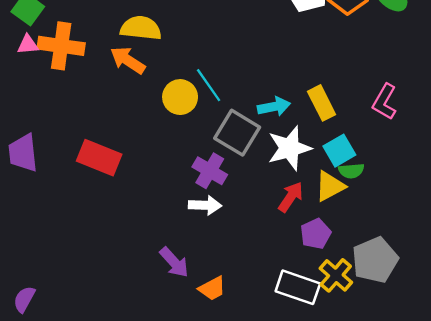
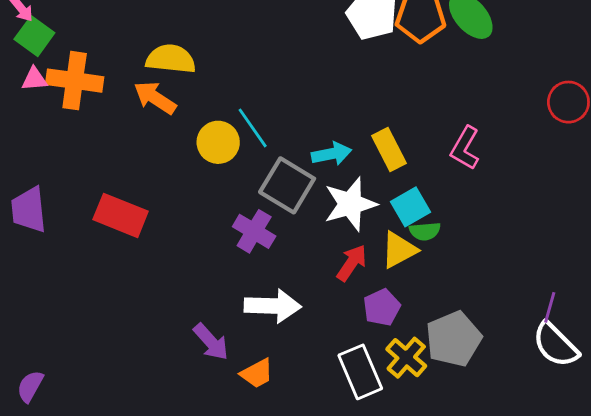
white arrow: (205, 205) -> (273, 306), moved, size x1.4
white rectangle: (298, 287) -> (360, 372), turned 48

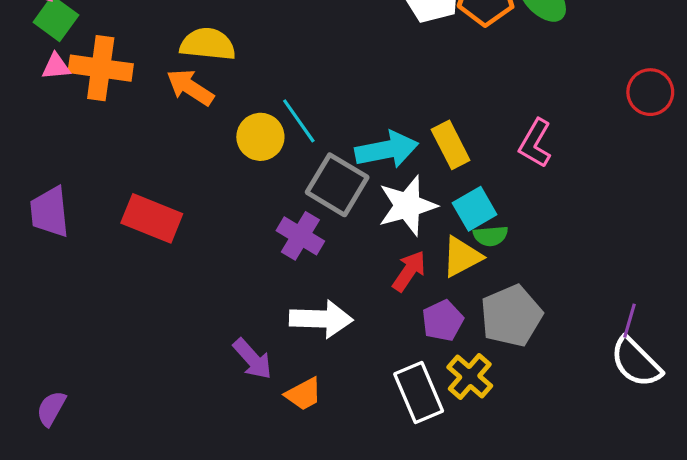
cyan arrow: (332, 154) -> (387, 150), size x1.4
gray pentagon: (454, 339) -> (511, 316), moved

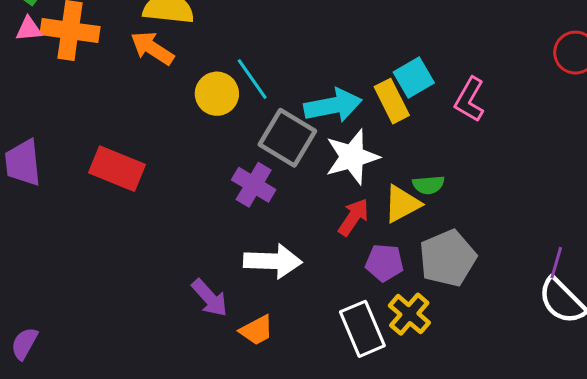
cyan square: (475, 209) -> (414, 78), moved
purple pentagon: (443, 321) -> (384, 263), turned 30

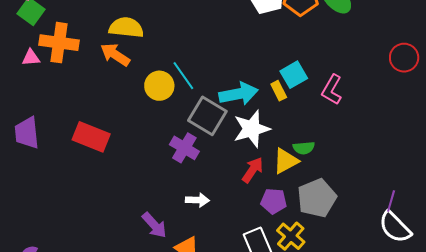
pink triangle: (29, 29) -> (31, 58), moved
yellow rectangle: (392, 101) -> (279, 91), size x0.7
white arrow: (273, 261) -> (197, 200), size x0.6

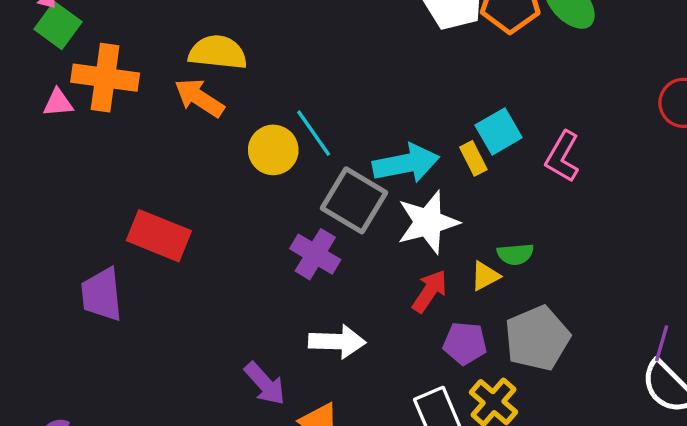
purple trapezoid: (27, 133) -> (102, 295), moved
yellow triangle: (286, 161) -> (485, 276), size x0.7
white arrow: (197, 200) -> (337, 342), size x1.4

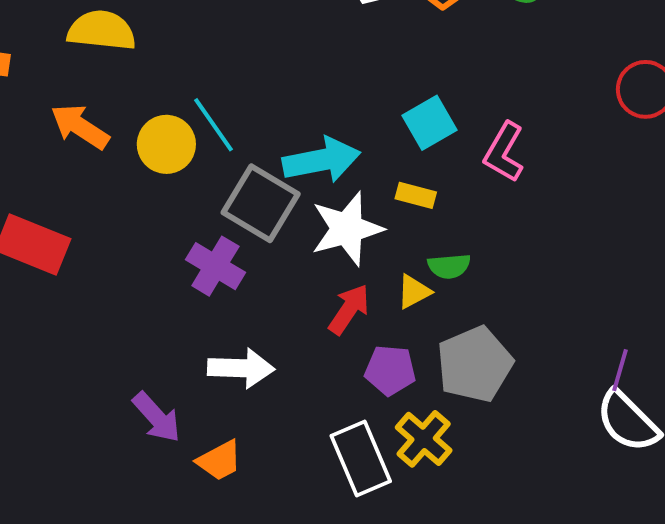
orange arrow: (199, 98) -> (80, 127), moved
yellow rectangle: (473, 158) -> (416, 195), moved, turned -48

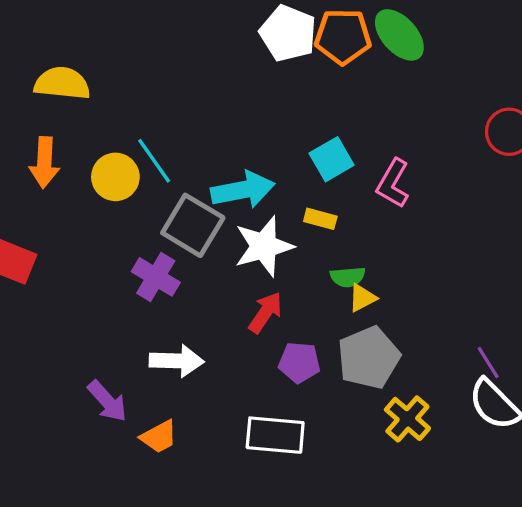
orange arrow: (80, 127) -> (44, 162), turned -120
yellow triangle: (414, 292) -> (362, 298), moved
purple line: (620, 370) -> (488, 362), turned -48
yellow cross: (424, 439) -> (407, 419), moved
white rectangle: (361, 459) -> (275, 435), turned -62

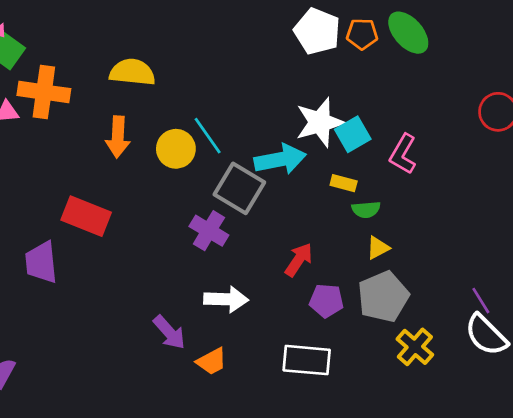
orange pentagon: (343, 37) -> (362, 34), size x0.7
white star: (264, 246) -> (320, 122), moved
green semicircle: (348, 277) -> (366, 210), moved

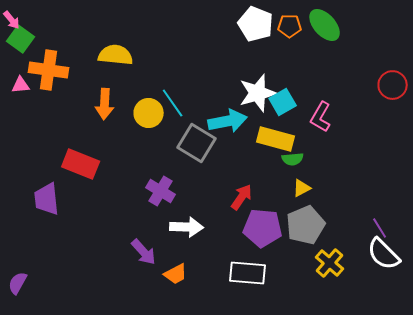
yellow rectangle: (344, 183) -> (276, 139), size x1.8
purple cross: (209, 231) -> (161, 191), moved
purple pentagon: (326, 301) -> (263, 228), size x1.5

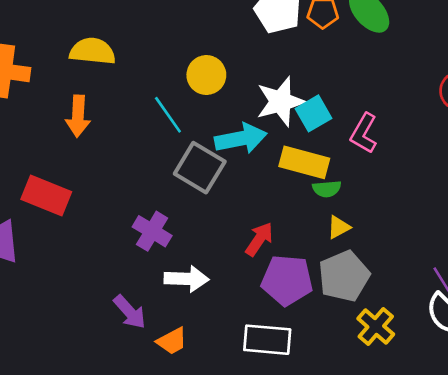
yellow circle: (149, 113) -> (206, 75), moved

